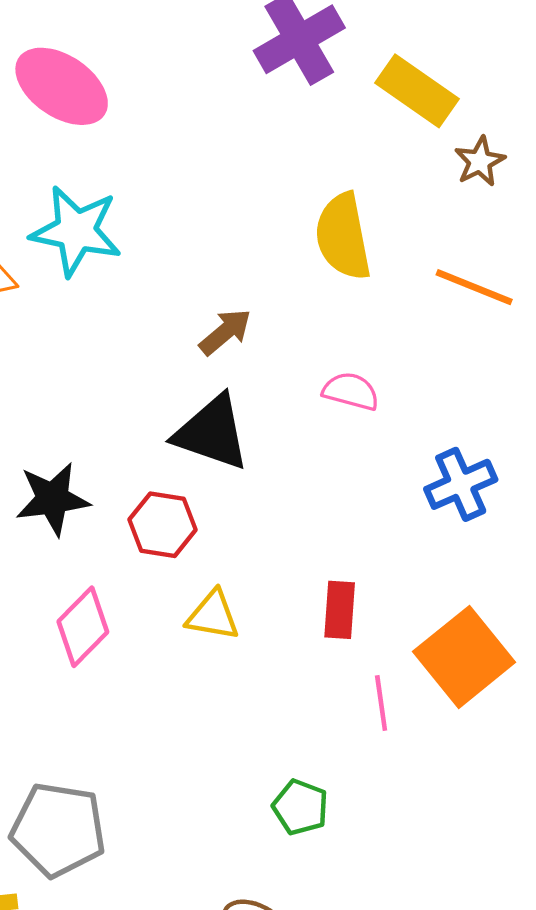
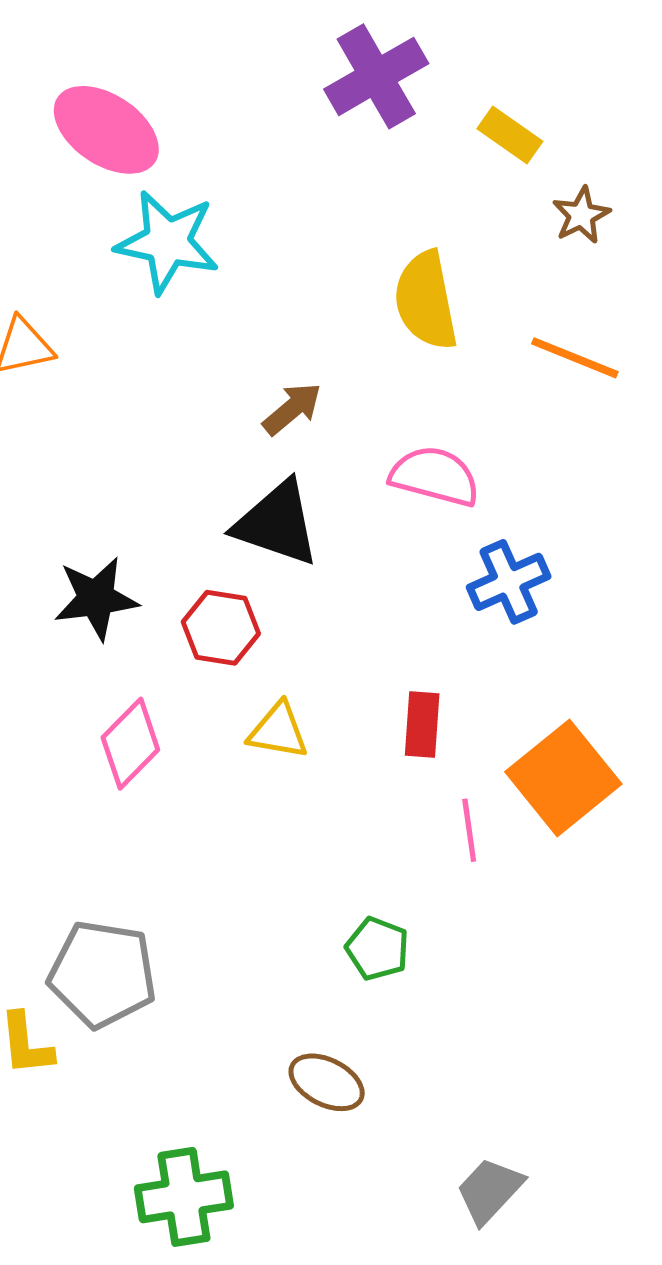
yellow rectangle: (417, 91) -> (510, 135), size x0.7
cyan star: (76, 231) -> (167, 242), moved
pink semicircle: (351, 391) -> (435, 476), size x1.4
blue cross: (461, 484) -> (509, 582), moved

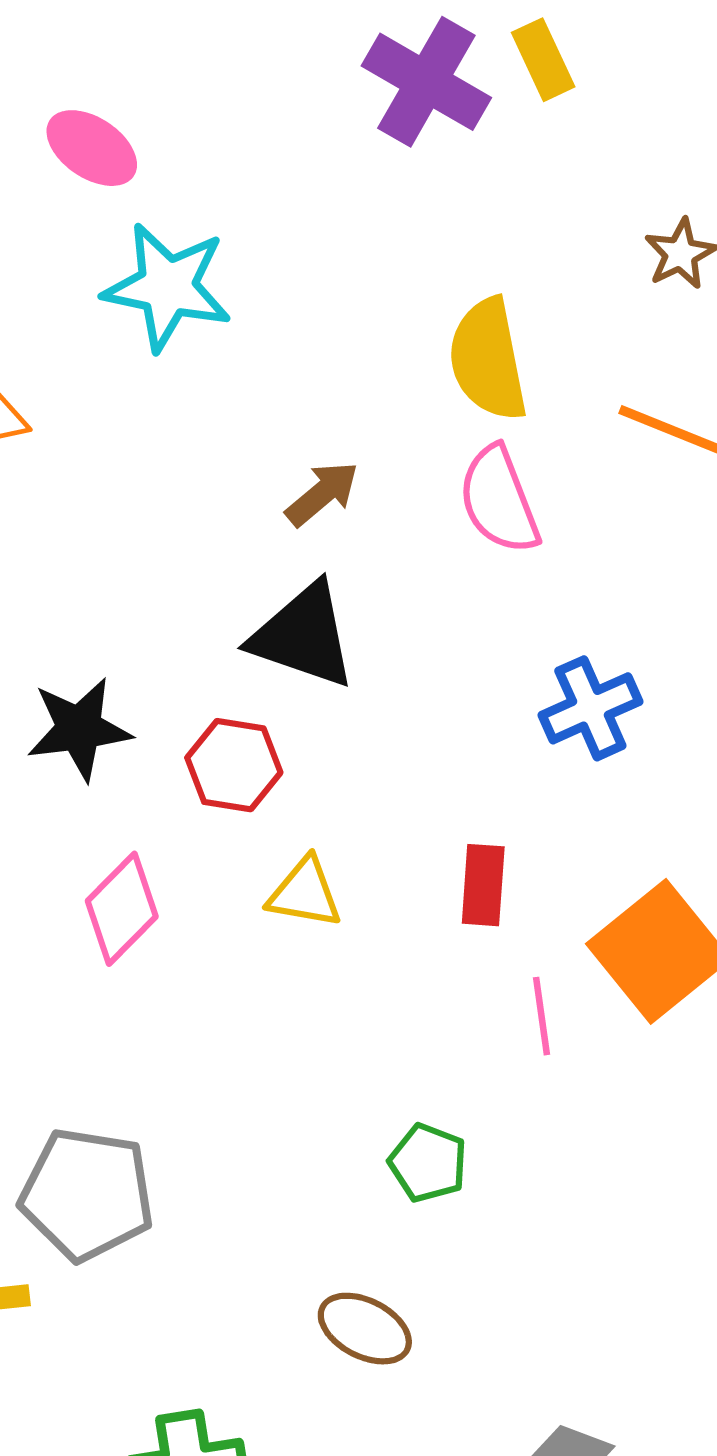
purple cross: (376, 76) -> (426, 82), turned -30
pink ellipse: (106, 130) -> (92, 148), size x0.7
yellow rectangle: (510, 135) -> (543, 60), moved, turned 30
pink semicircle: (435, 476) -> (499, 500), moved, turned -126

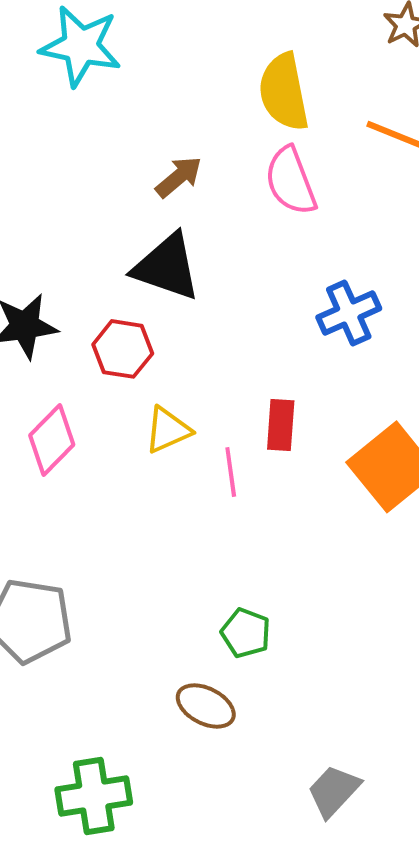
yellow triangle: (305, 893) -> (168, 430), turned -34
pink line: (542, 1016) -> (231, 472), moved
green pentagon: (428, 1163) -> (246, 633), moved

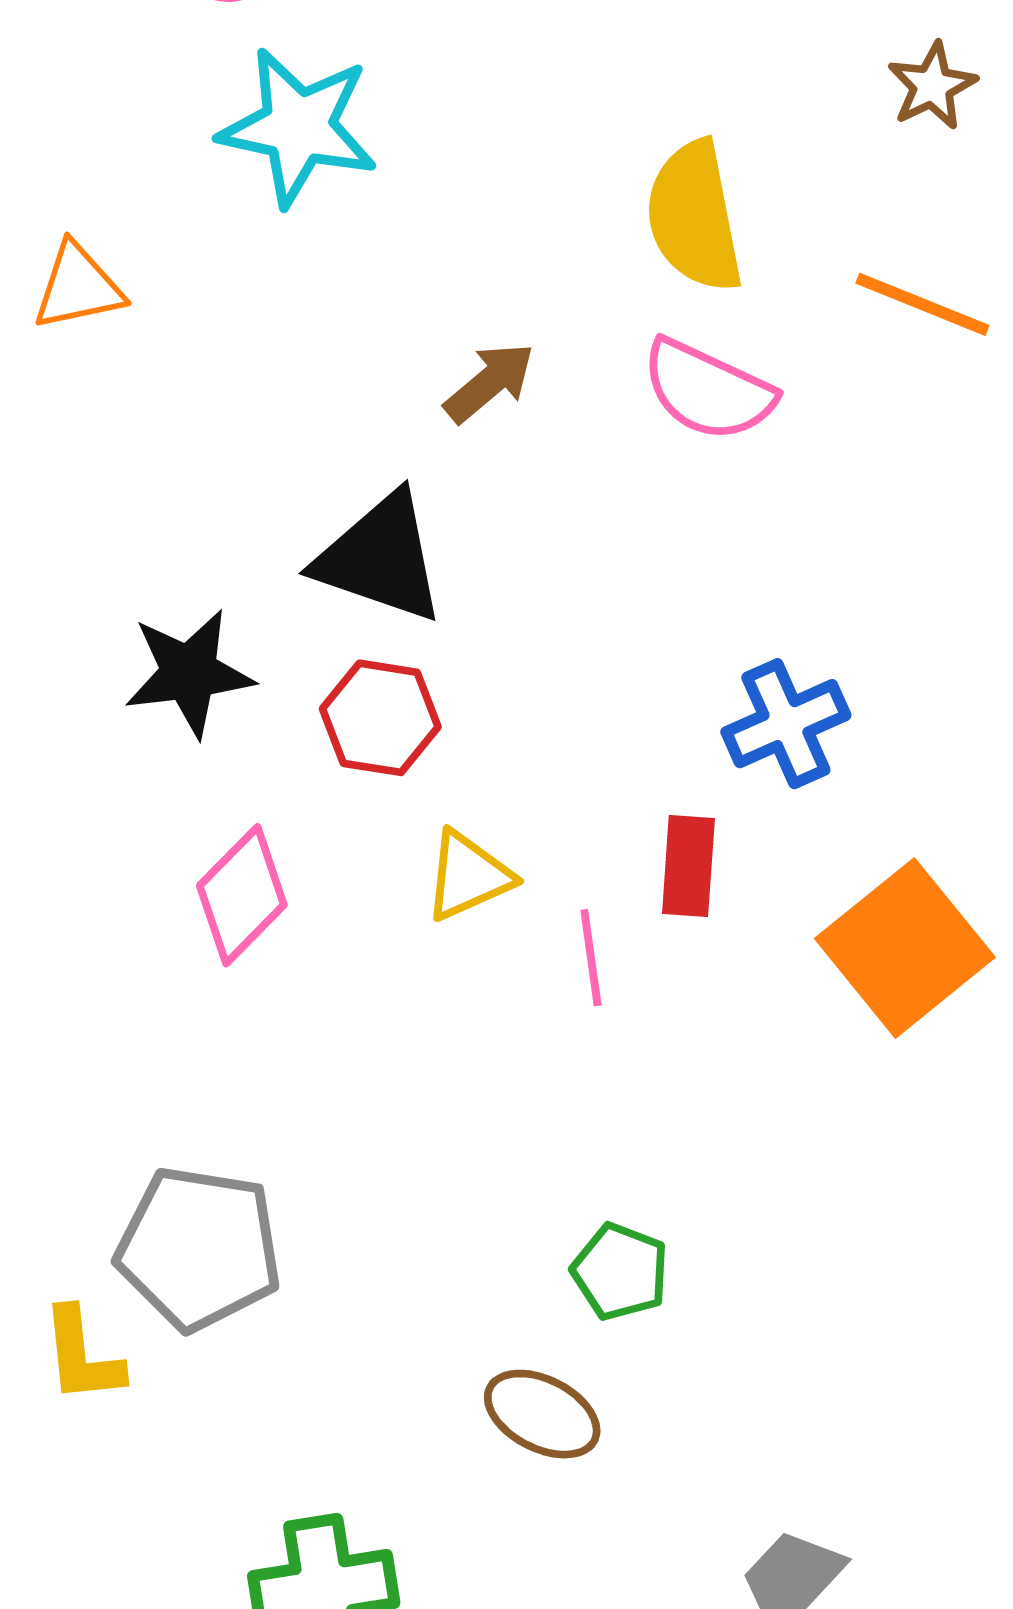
pink semicircle: (291, 181) -> (708, 390), turned -44
black triangle: (167, 267) -> (380, 558), moved
blue cross: (349, 313) -> (786, 724), moved

